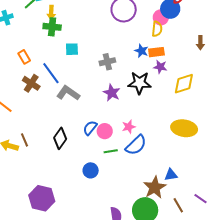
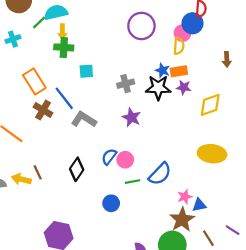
orange rectangle: (24, 57) -> (34, 81), size x1.6
black star: (140, 83) -> (158, 88), moved
pink star: (129, 127) -> (185, 197), moved

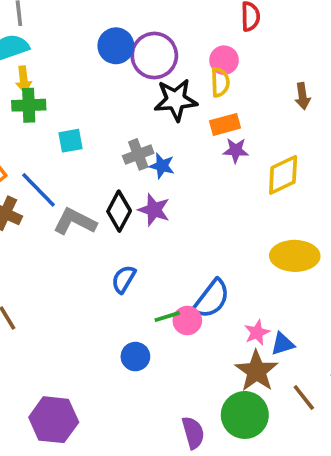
blue circle: (192, 23) -> (116, 46), moved
blue star: (163, 70) -> (162, 166), moved
black star: (158, 88) -> (176, 100), moved
pink circle: (125, 160) -> (187, 321), moved
black diamond: (77, 169) -> (119, 211), moved

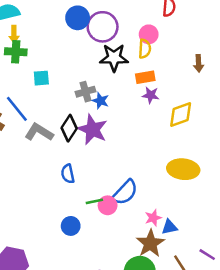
purple star: (154, 210) -> (92, 129), size x1.4
blue semicircle: (124, 279) -> (68, 174), turned -48

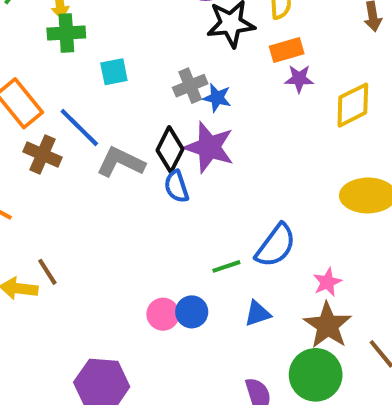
blue semicircle: (68, 174) -> (176, 187), moved
pink circle: (108, 205) -> (163, 314), moved
blue triangle: (169, 227) -> (258, 314), moved

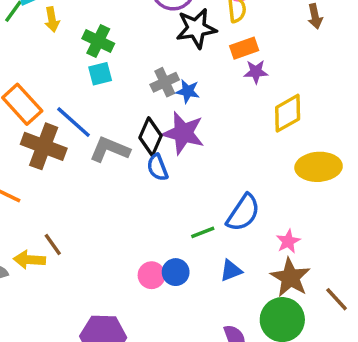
green cross: (66, 33) -> (98, 41), moved, turned 32
yellow diamond: (353, 105) -> (288, 113), moved
brown cross: (42, 155) -> (44, 146), size x1.4

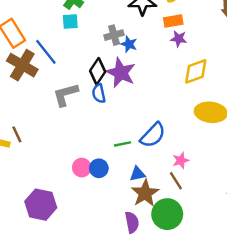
gray L-shape: (110, 149) -> (66, 95), moved, turned -48
brown star: (290, 278) -> (145, 193), moved
brown line: (337, 299) -> (176, 181), moved

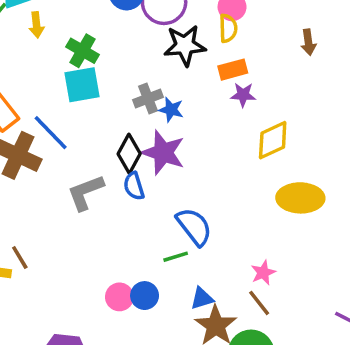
cyan square: (70, 21) -> (82, 85), size x1.5
blue semicircle: (153, 135) -> (194, 227), moved, turned -76

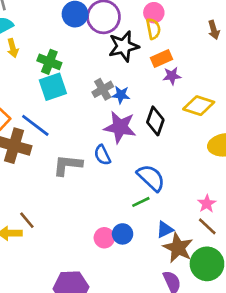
yellow diamond: (273, 140) -> (199, 106), turned 52
black diamond: (129, 154) -> (155, 121), moved
gray L-shape: (85, 192) -> (68, 165), turned 36

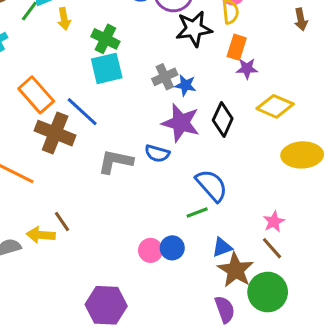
orange rectangle: (161, 59) -> (237, 47), turned -54
blue semicircle: (102, 155) -> (157, 153), turned -54

